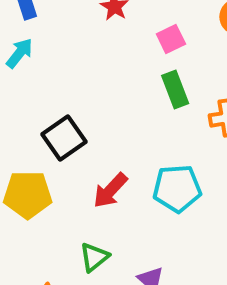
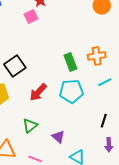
pink square: (171, 39) -> (31, 17), moved
green rectangle: (175, 89) -> (70, 62), moved

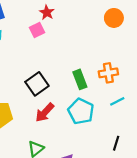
black square: (15, 66) -> (37, 84), moved
cyan pentagon: (71, 91) -> (81, 111), turned 30

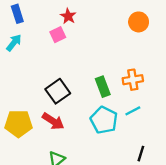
cyan line: (117, 101) -> (133, 111), moved
red arrow: (45, 112) -> (53, 121), moved, turned -100

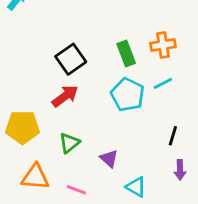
red arrow: (53, 121) -> (65, 96), turned -70
yellow pentagon: (18, 124) -> (22, 127), moved

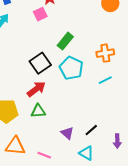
green rectangle: (126, 53) -> (65, 41), moved, turned 60
cyan pentagon: (128, 95) -> (71, 68), moved
black line: (173, 136) -> (91, 130), moved, turned 32
green triangle: (69, 143) -> (38, 111), moved, turned 35

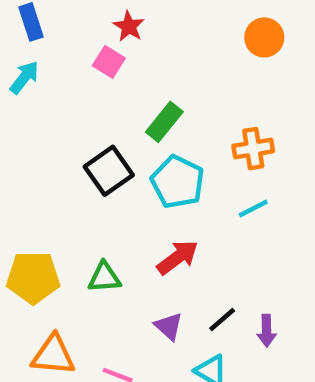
pink square: (40, 14) -> (109, 62), turned -32
red arrow: (36, 89) -> (178, 257), moved
purple arrow: (117, 141) -> (266, 331), moved

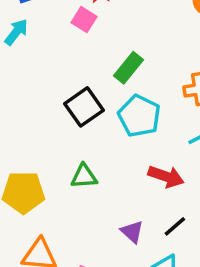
red arrow: (178, 257) -> (166, 176), moved, turned 56
green triangle: (104, 277) -> (84, 176), moved

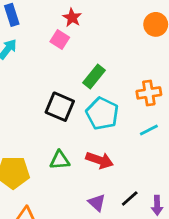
black square: (84, 107) -> (60, 107), turned -32
red arrow: (166, 176) -> (99, 160), moved

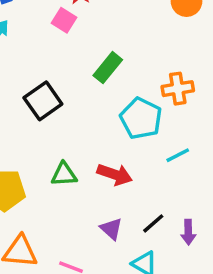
black square: (60, 107) -> (43, 101), moved, turned 32
cyan pentagon: (102, 114) -> (141, 118), moved
cyan line: (149, 130) -> (178, 155), moved

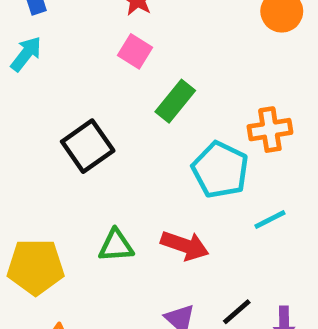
pink square: (64, 20) -> (135, 51), moved

